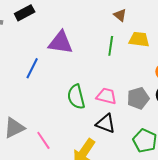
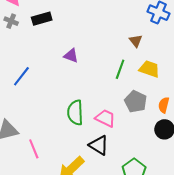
purple triangle: (61, 43) -> (71, 56), size x0.6
blue line: (32, 68) -> (21, 76), moved
gray pentagon: (138, 98) -> (136, 102), moved, turned 30

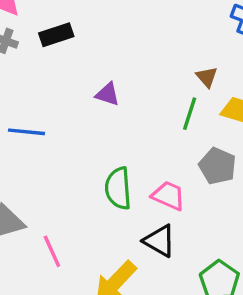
brown triangle: (136, 41) -> (207, 77), moved
blue line: (21, 76) -> (26, 132), turned 60

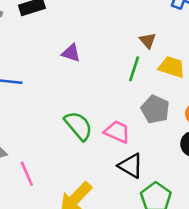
green semicircle: (118, 188) -> (78, 126), turned 144
black triangle: (159, 241) -> (131, 166), moved

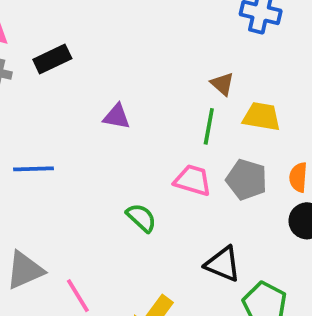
green semicircle: (78, 126) -> (141, 218), size x0.7
pink trapezoid: (117, 132) -> (193, 180), moved

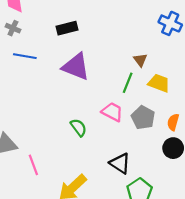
black rectangle: (52, 59) -> (67, 28), moved
purple triangle: (117, 117) -> (76, 67), size x1.8
blue line: (33, 169) -> (25, 56), moved

